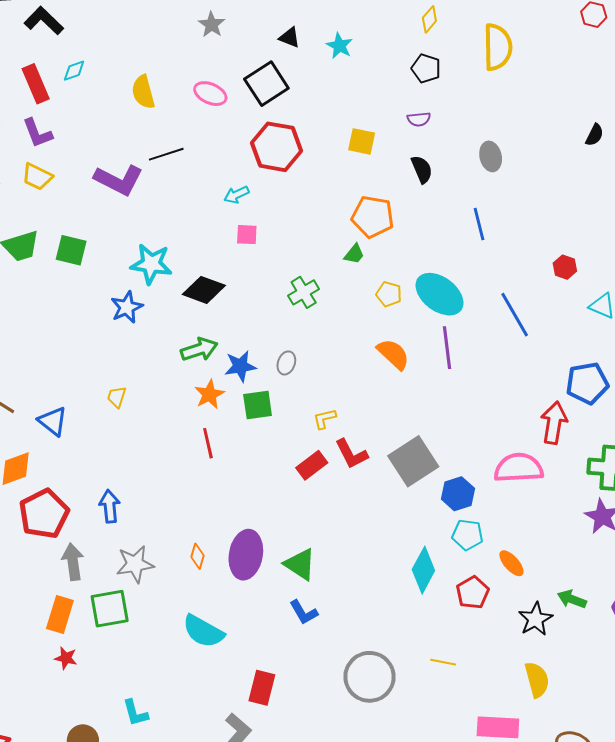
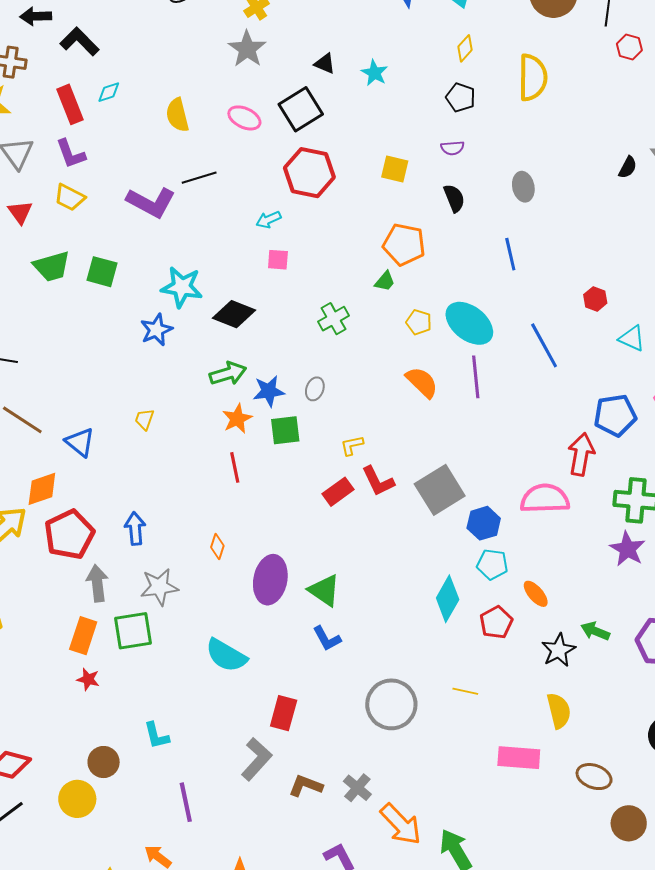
gray star: (212, 24) -> (247, 49), size x1.4
orange diamond: (198, 556) -> (217, 547), moved

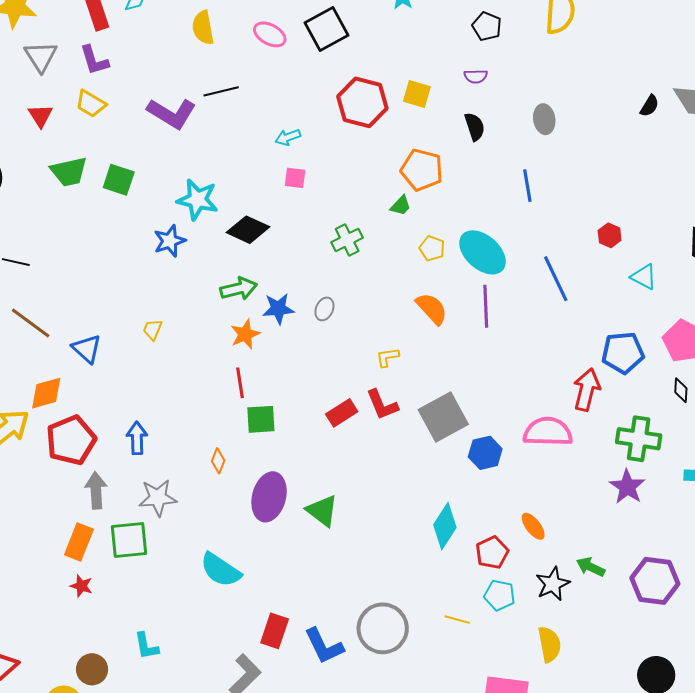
red hexagon: (309, 173) -> (362, 102), moved
green square: (285, 430) -> (261, 419), moved
yellow L-shape: (352, 445) -> (387, 357), moved
cyan pentagon: (492, 564) -> (499, 595), moved
blue L-shape: (327, 639) -> (324, 646), moved, size x1.4

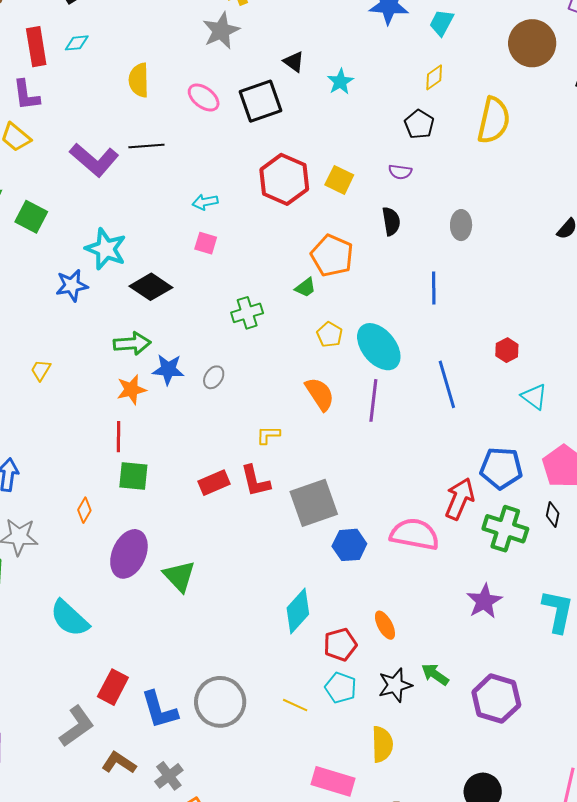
green cross: (639, 439) -> (505, 529), moved

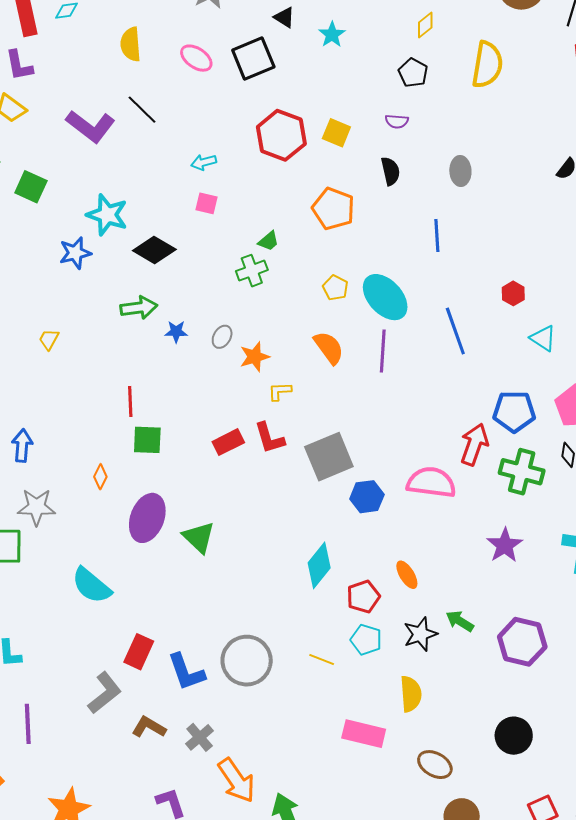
black line: (146, 146) -> (142, 110), turned 52
green trapezoid: (305, 287) -> (269, 241), moved
blue star: (168, 370) -> (176, 332), size x0.7
orange star: (131, 390) -> (255, 357), moved

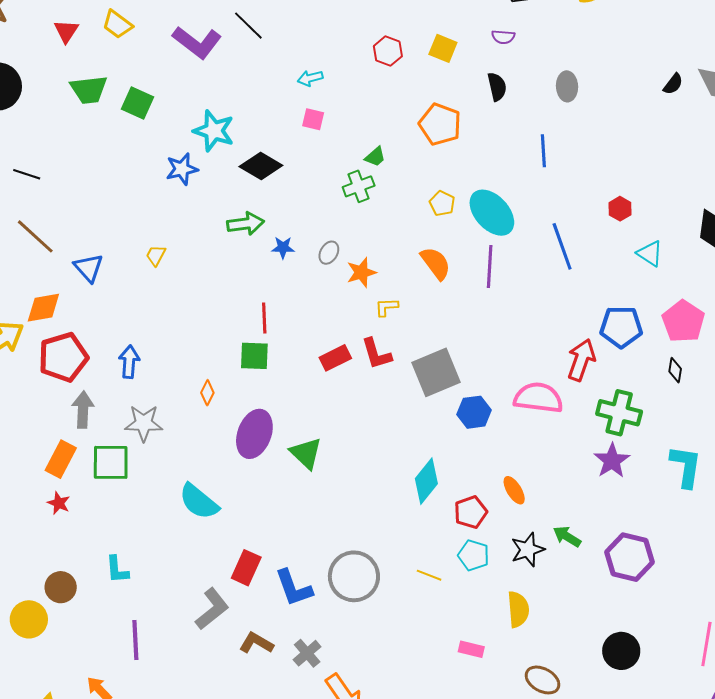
red hexagon: (281, 135) -> (388, 51), size x0.6
red line: (130, 401) -> (264, 318), moved
green cross: (522, 472) -> (619, 413), moved
pink rectangle: (364, 734) -> (471, 649), size x0.6

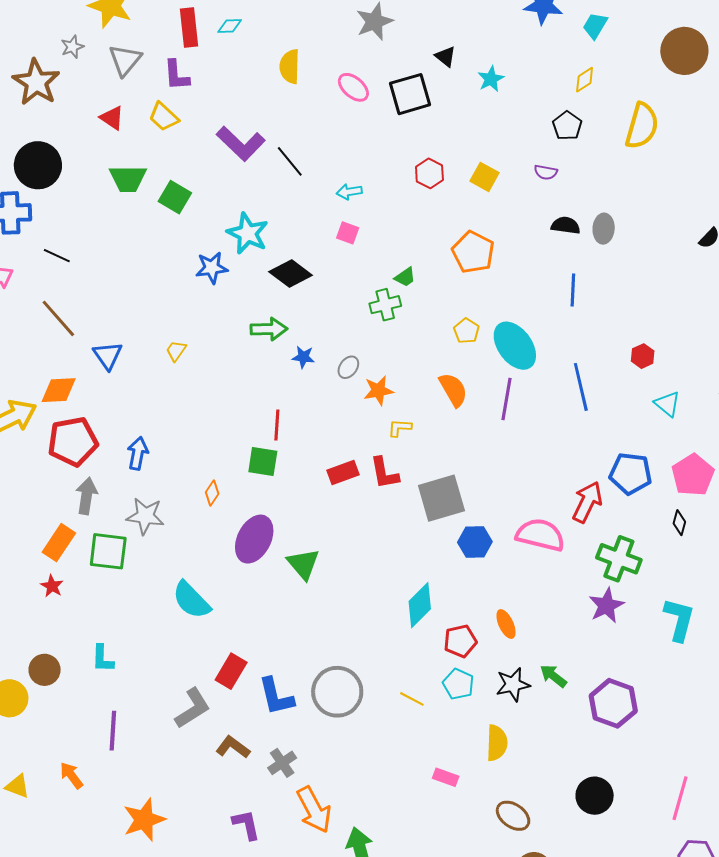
black line: (248, 26) -> (290, 161), moved
red triangle: (66, 31) -> (112, 118), turned -36
black semicircle: (497, 87) -> (566, 225), moved, turned -76

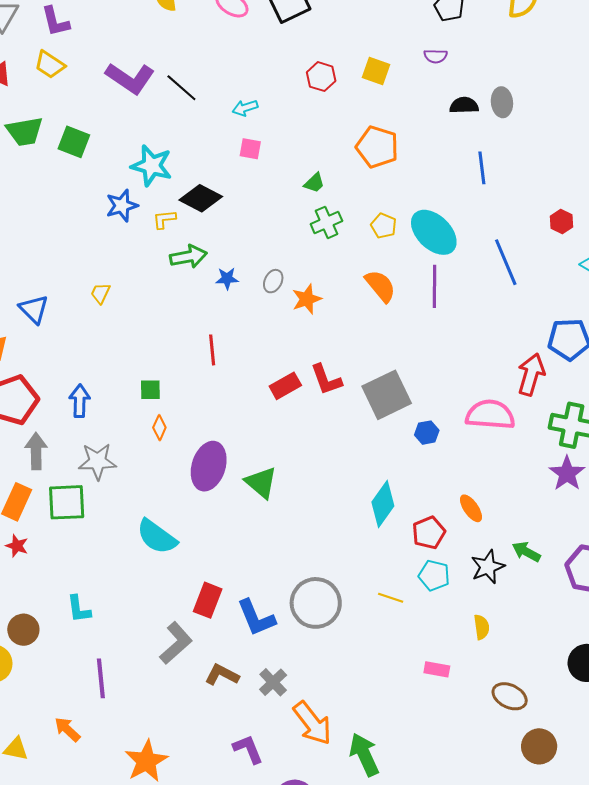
green cross: (385, 305) -> (326, 222), moved
yellow L-shape: (400, 428) -> (164, 219), moved
green square: (263, 462) -> (150, 390), moved, size x0.7
blue hexagon: (475, 542) -> (427, 433), size x0.7
yellow semicircle: (497, 743) -> (482, 627), size x0.7

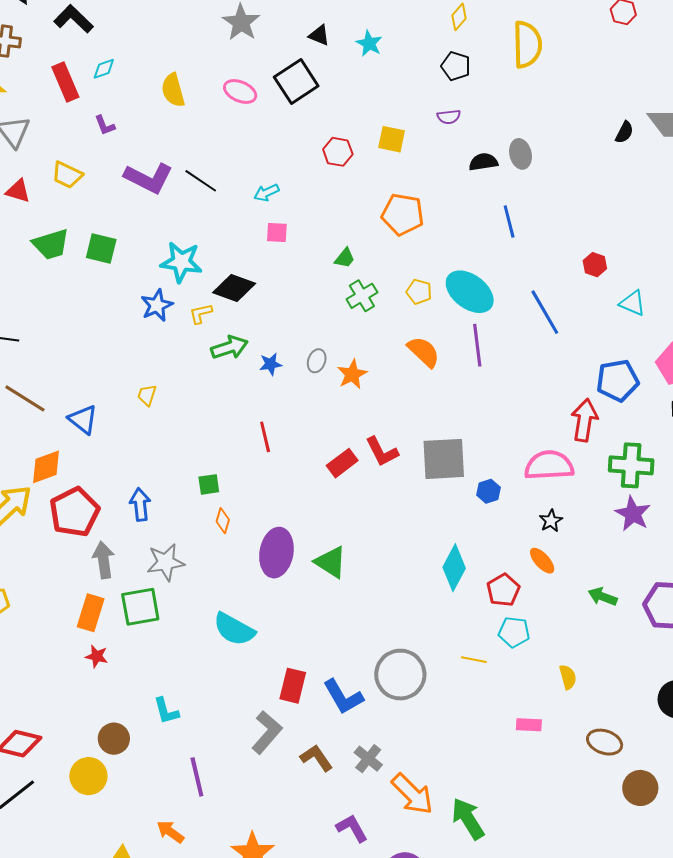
purple L-shape: (55, 21) -> (105, 125), moved, size x0.7
gray square: (387, 395) -> (444, 459), turned 30
black star: (488, 567) -> (551, 521), moved, size x0.7
brown L-shape: (222, 675) -> (316, 758), turned 36

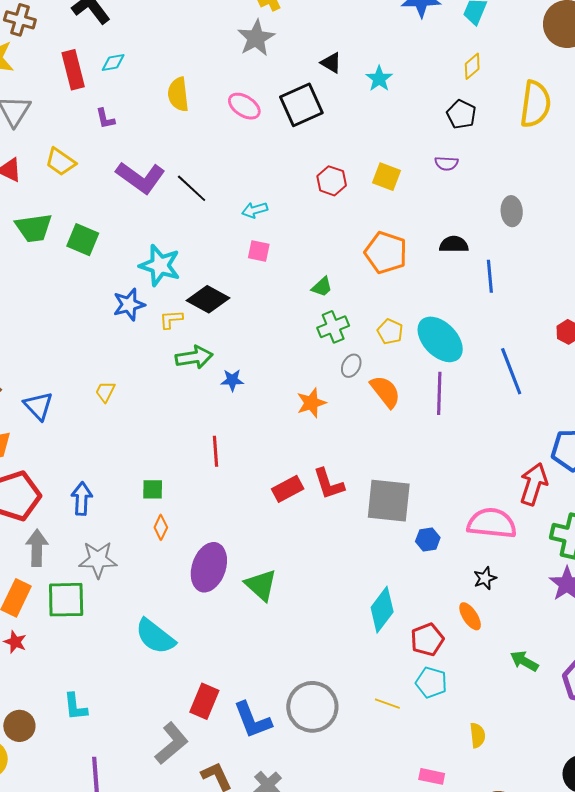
black semicircle: (483, 162) -> (454, 244), moved
gray ellipse: (317, 361) -> (351, 366), moved

